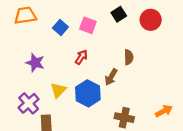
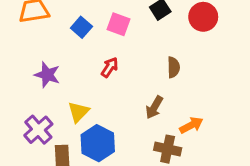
brown arrow: (111, 77) -> (154, 107), moved
blue hexagon: (88, 93) -> (98, 143), moved
orange arrow: (164, 111) -> (191, 125), moved

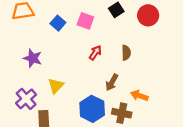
red arrow: (110, 67) -> (95, 53), moved
orange arrow: (191, 125) -> (139, 96), turned -133
blue hexagon: (98, 143) -> (92, 109), moved

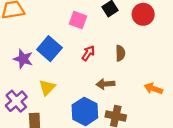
blue square: (58, 23) -> (49, 49), moved, size x1.5
brown arrow: (112, 82) -> (105, 84), turned 56
orange arrow: (139, 96) -> (153, 89), moved

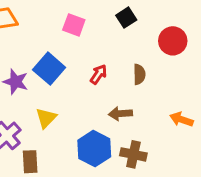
red circle: (143, 14) -> (173, 41), moved
pink square: (78, 20) -> (74, 25), moved

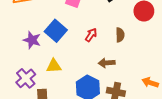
yellow triangle: (46, 118) -> (54, 66), turned 42
orange arrow: (181, 119) -> (150, 83), moved

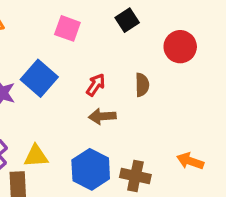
brown arrow: (107, 63) -> (102, 116), moved
yellow triangle: (54, 66) -> (36, 156), moved

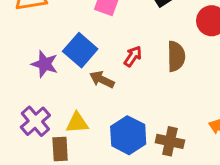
brown semicircle: (142, 85) -> (176, 56), size x1.4
brown arrow: (102, 116) -> (102, 79), moved, turned 30

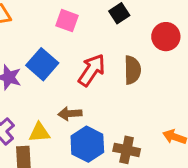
red arrow: (133, 56) -> (92, 70), size x1.6
brown arrow: (102, 79) -> (70, 114), moved, turned -30

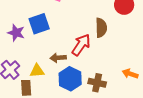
blue square: (42, 64) -> (39, 24), turned 30
red arrow: (92, 70) -> (81, 45), moved

